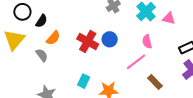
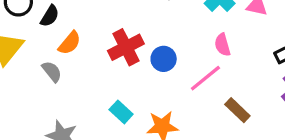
blue circle: (110, 39) -> (164, 59), moved
red cross: (88, 41) -> (126, 47), turned 35
cyan rectangle: (84, 81) -> (121, 112), turned -72

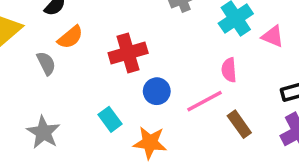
blue circle: (164, 59) -> (157, 91), moved
brown rectangle: (237, 110) -> (239, 124), moved

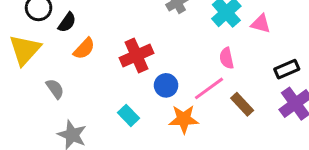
gray semicircle: (46, 63) -> (55, 89), moved
orange star: (150, 143) -> (184, 119), moved

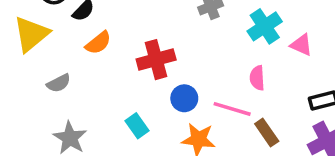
pink line: (209, 88) -> (232, 109), turned 44
gray semicircle: (55, 89) -> (59, 83), turned 90

